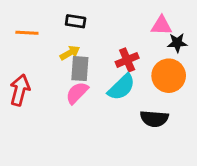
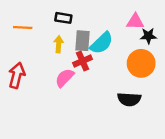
yellow arrow: (70, 53) -> (59, 44), turned -56
red cross: (127, 60) -> (82, 61), moved
gray rectangle: (80, 69) -> (82, 41), moved
cyan semicircle: (121, 87) -> (102, 43), moved

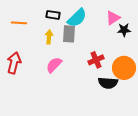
pink triangle: (135, 22) -> (113, 18), turned -35
cyan semicircle: (102, 43) -> (77, 18), moved
red cross: (82, 61) -> (96, 60), moved
orange circle: (141, 63) -> (124, 68), moved

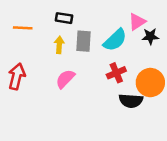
cyan semicircle: (77, 18) -> (115, 40), moved

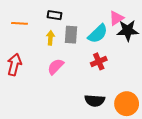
black star: (150, 36) -> (128, 31), size x1.5
orange circle: (150, 83) -> (127, 104), moved
black semicircle: (131, 101) -> (95, 101), moved

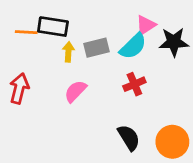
black rectangle: (55, 15) -> (53, 27), moved, size x1.5
pink triangle: (116, 18) -> (146, 25), moved
gray rectangle: (71, 35) -> (96, 48), turned 72
black semicircle: (95, 101) -> (129, 138), turned -126

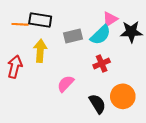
yellow arrow: (68, 52) -> (40, 51), moved, size x1.5
pink semicircle: (75, 91) -> (66, 84), moved
orange circle: (172, 142) -> (123, 96), moved

